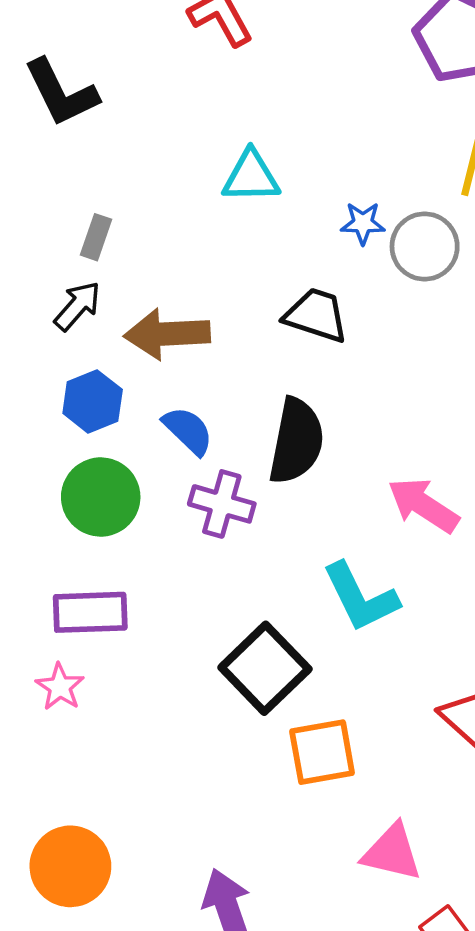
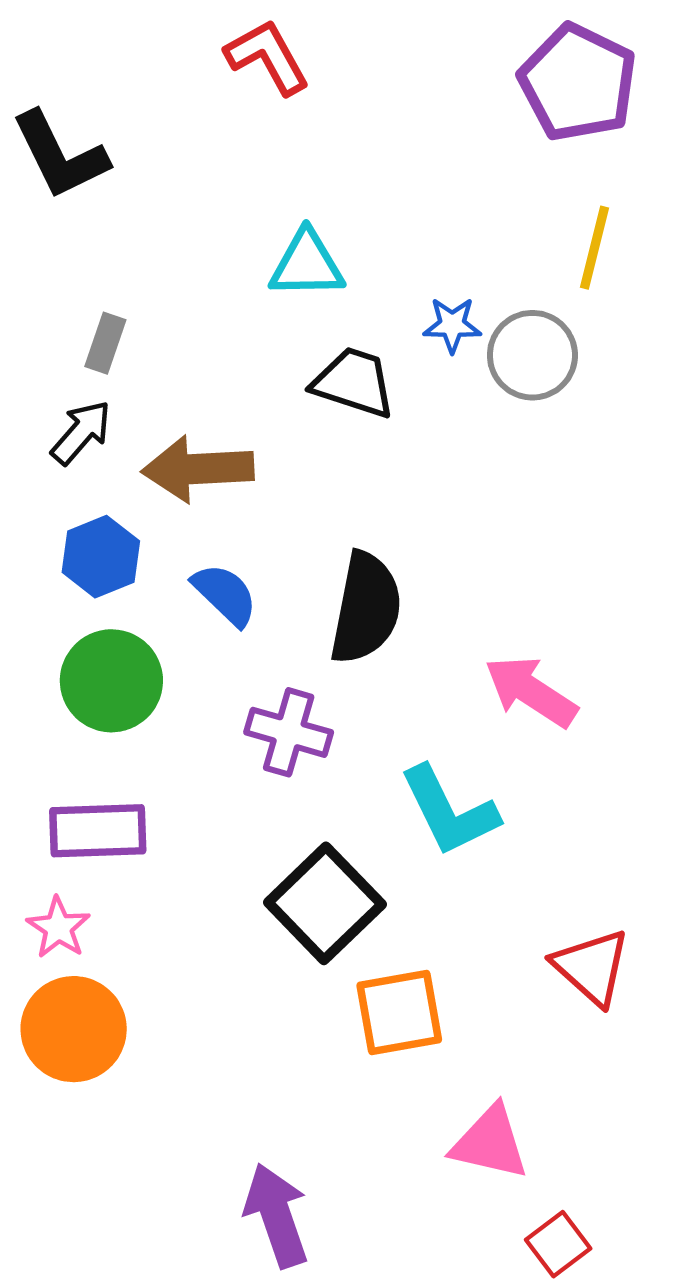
black trapezoid: (316, 315) -> (354, 382), moved
purple cross: (222, 504) -> (289, 732), moved
orange circle: (70, 866) -> (74, 1029), moved

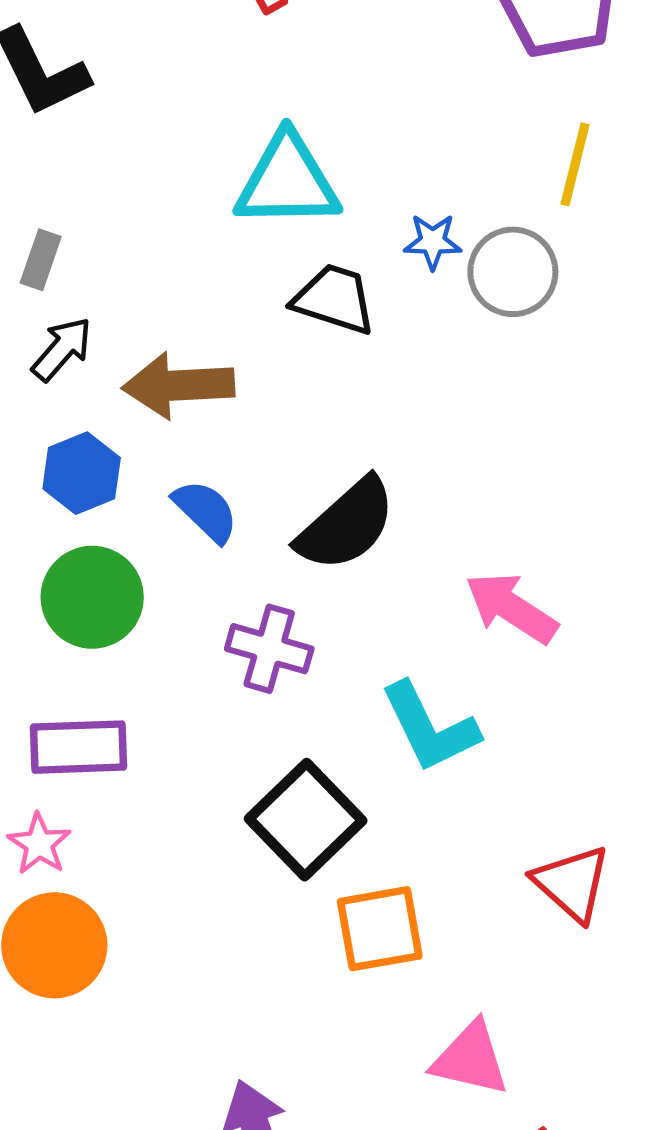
cyan triangle: (307, 264) -> (287, 181), size x1.4
gray rectangle: (105, 343) -> (41, 260), moved
black semicircle: (366, 608) -> (346, 525), turned 37

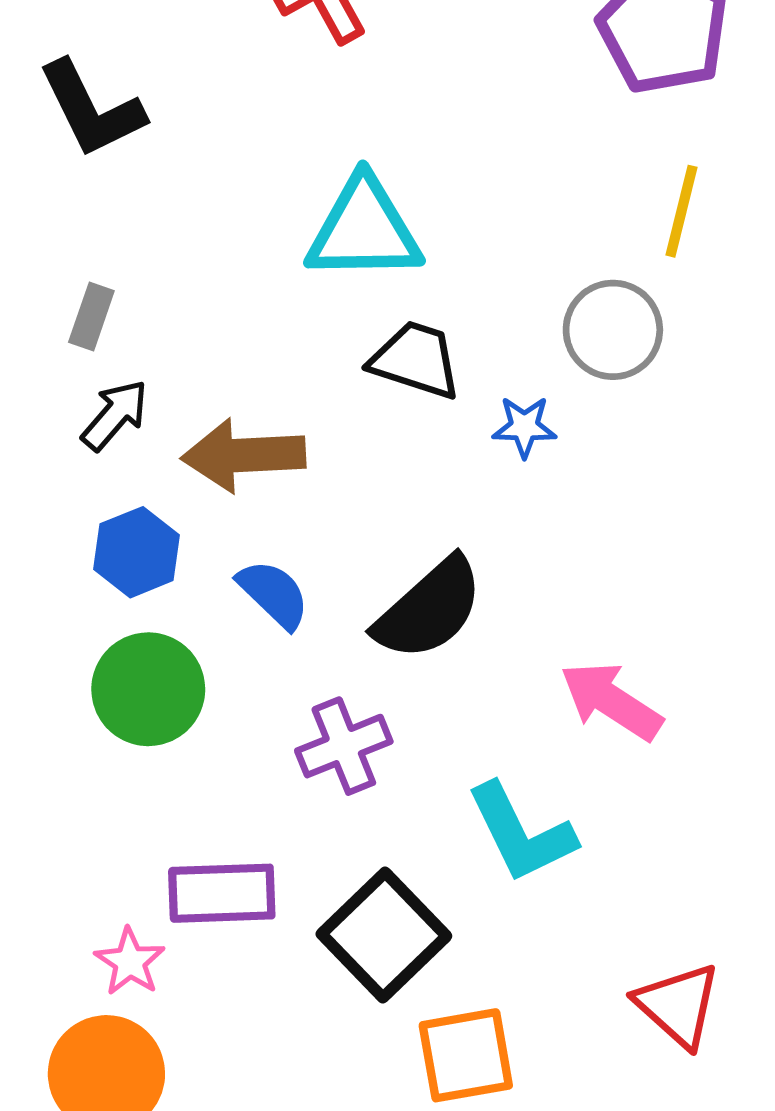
blue star: (433, 242) -> (524, 427), moved
purple cross: (269, 649) -> (344, 746), turned -38
purple rectangle: (79, 747) -> (222, 893), moved
pink star: (39, 844) -> (130, 962), moved

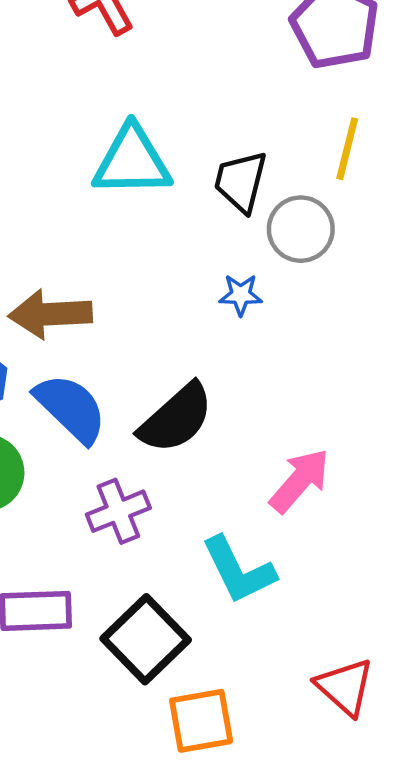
black trapezoid: (416, 360) -> (241, 182), moved, turned -94
blue semicircle: (274, 594) -> (71, 408), size x1.5
pink arrow: (611, 701) -> (300, 481), turned 98

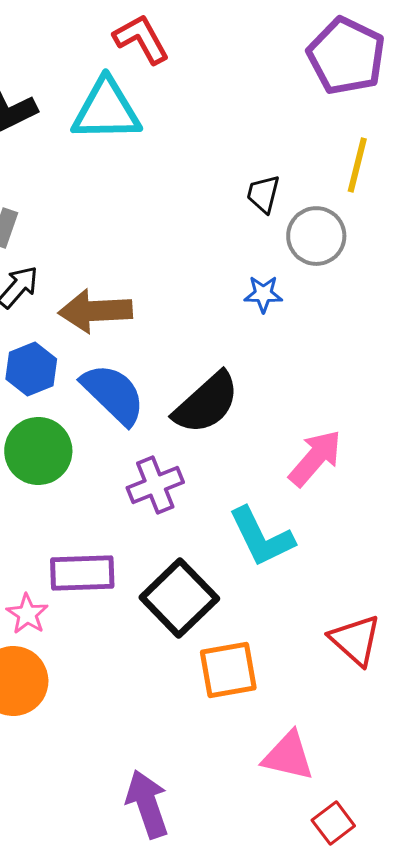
cyan triangle: (132, 161) -> (106, 110), moved
black trapezoid: (241, 182) -> (263, 194), size x0.7

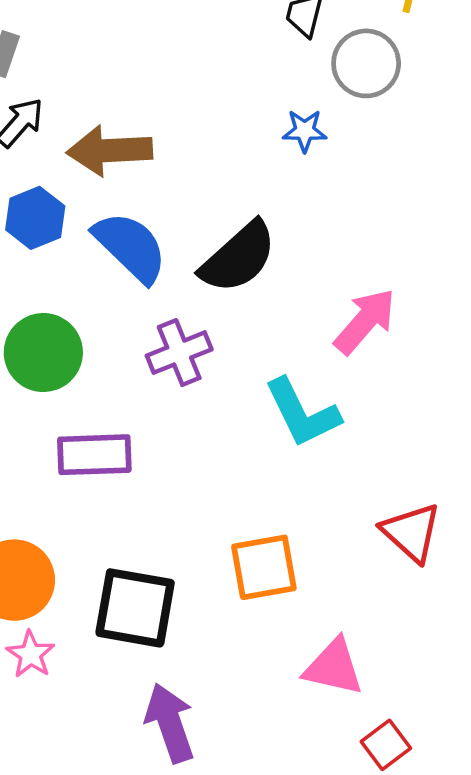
green circle: (38, 451) -> (43, 353), moved
black square: (179, 598) -> (135, 608), moved, turned -36
pink star: (27, 614) -> (31, 654), moved

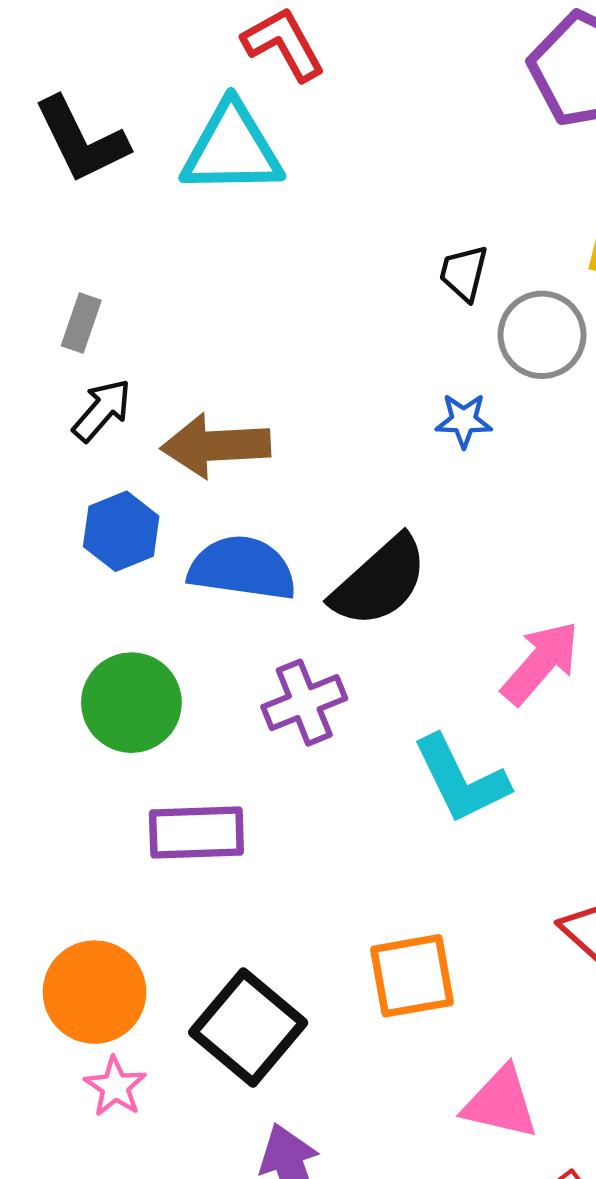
blue semicircle: (130, 247) -> (242, 568), turned -36
black square: (135, 608) -> (248, 1028), turned 30

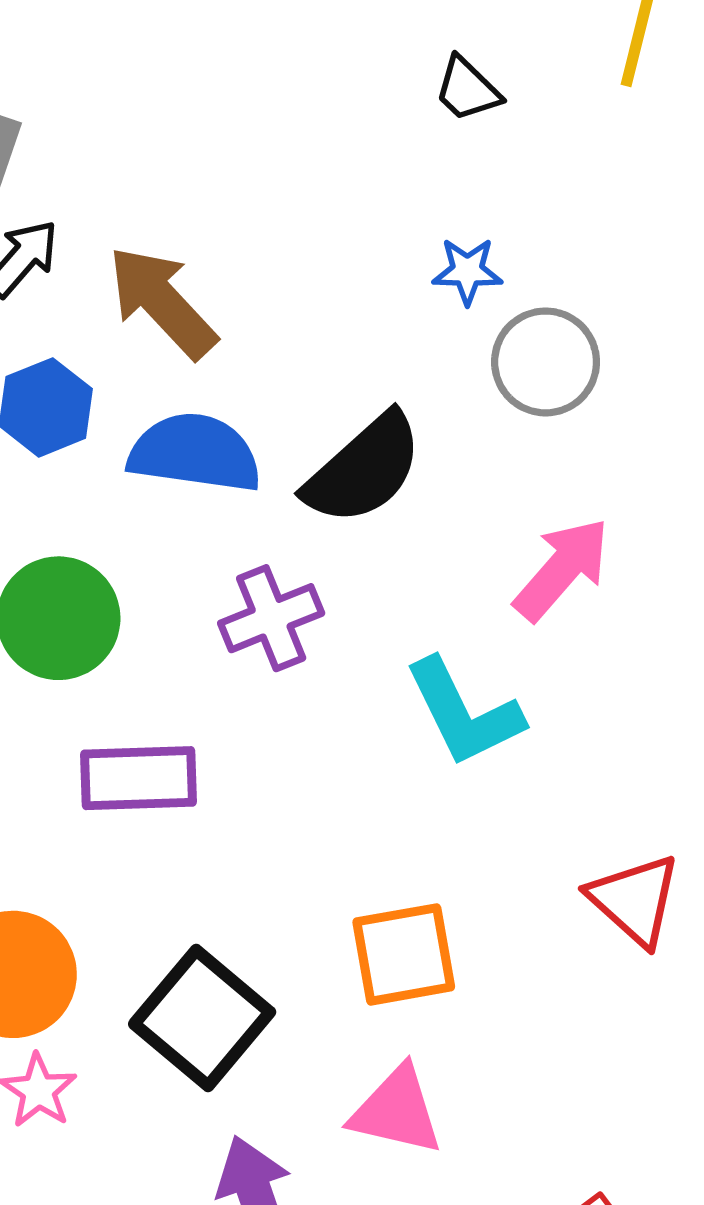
black trapezoid: (464, 273) -> (467, 89), turned -60
gray circle: (542, 335) -> (546, 362), moved
brown arrow: (216, 446) -> (162, 302), turned 50
pink triangle: (501, 1103) -> (397, 1111), moved

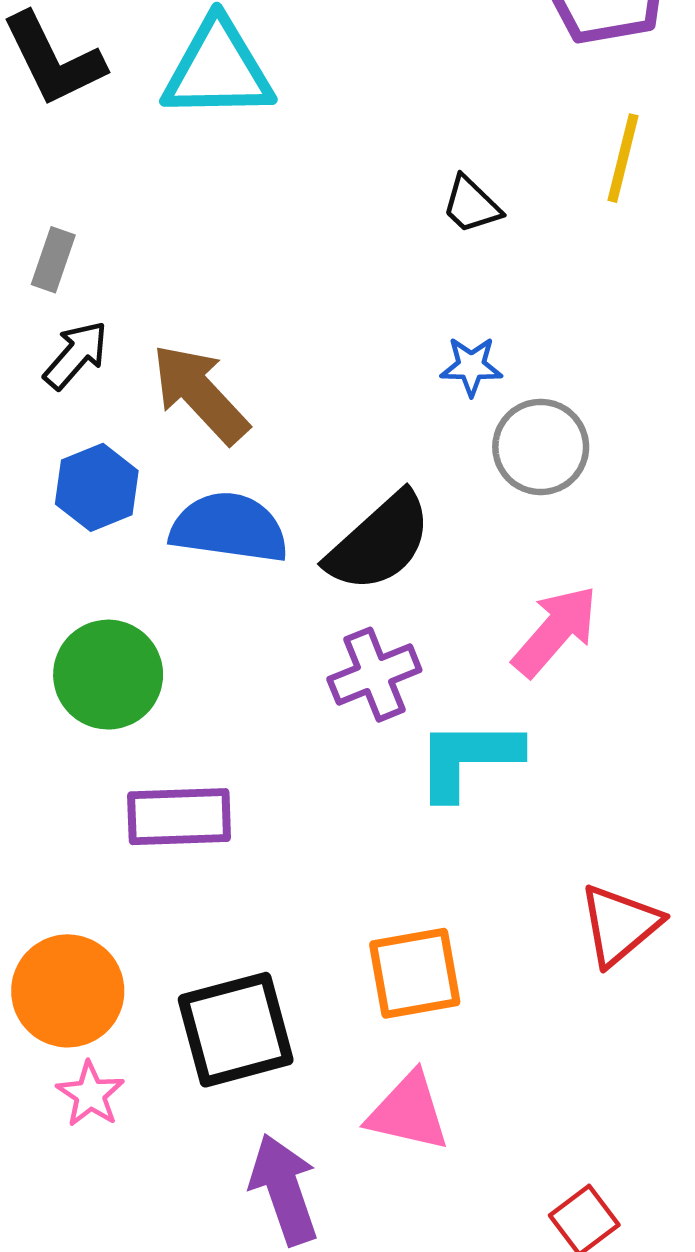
purple cross: (271, 618) -> (374, 675), moved
cyan L-shape: (464, 713) -> (468, 759), turned 116
red triangle: (635, 900) -> (620, 925), turned 38
black square: (202, 1018) -> (236, 1030), turned 35

